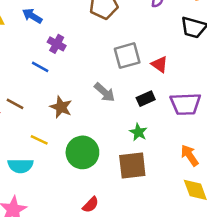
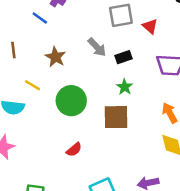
black rectangle: (146, 99) -> (124, 57), moved
brown line: (15, 104) -> (13, 50), turned 49

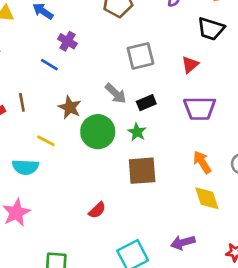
red triangle: (150, 26) -> (190, 65), moved, turned 42
green star: (125, 87) -> (137, 132), moved
green circle: (71, 101) -> (98, 132), moved

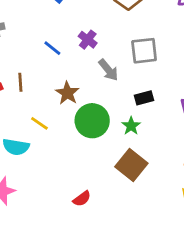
purple cross: (67, 41) -> (88, 40), moved
gray arrow: (116, 93) -> (108, 70), moved
brown square: (142, 171) -> (131, 165), turned 36

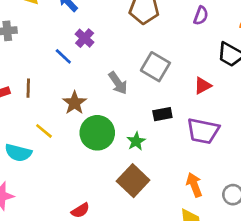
purple cross: (88, 40) -> (85, 38), moved
gray square: (144, 51) -> (155, 67), turned 32
black rectangle: (144, 98) -> (162, 114), moved

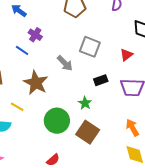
brown star: (75, 103) -> (36, 83), size x1.4
green circle: (97, 133) -> (57, 121), moved

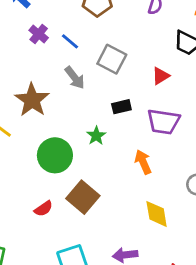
blue line: (22, 50) -> (70, 41), moved
orange arrow: (132, 128) -> (143, 162), moved
brown square: (88, 132) -> (83, 197), moved

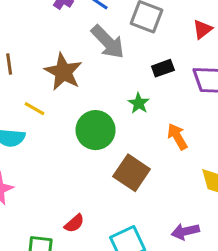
gray arrow: (75, 78) -> (108, 42), size x1.4
orange arrow: (143, 162) -> (177, 137), moved
red semicircle: (43, 209) -> (74, 223), moved

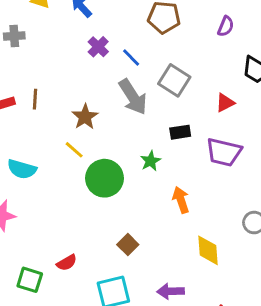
brown star: (63, 72) -> (85, 117), size x0.7
yellow line: (34, 109) -> (74, 150), moved
brown square: (132, 173) -> (128, 245), moved, size x0.6

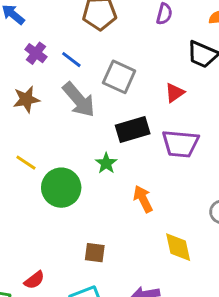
brown star: (85, 117) -> (26, 99), moved, turned 30
black rectangle: (180, 132) -> (133, 129), size x1.5
brown square: (128, 245) -> (95, 253), turned -30

